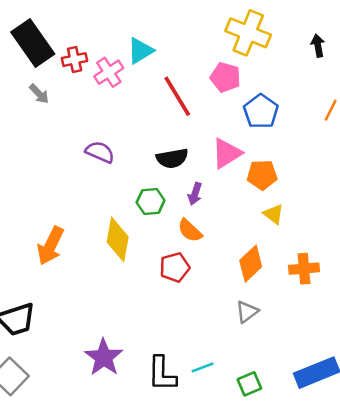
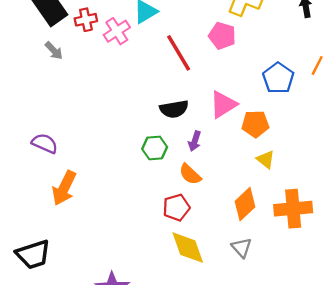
blue pentagon: (261, 111) -> (278, 78), moved
purple semicircle: (100, 152) -> (45, 143), moved
yellow diamond: (118, 239) -> (188, 248), moved, turned -30
orange cross: (304, 269) -> (293, 209), size x1.4
gray triangle: (247, 312) -> (242, 248), turned -35

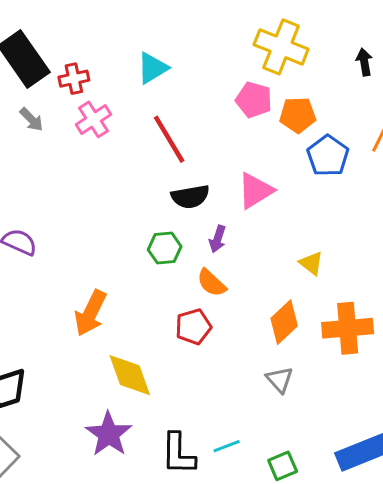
pink cross: (117, 31) -> (94, 119), moved
red line: (179, 53) -> (169, 139), moved
orange pentagon: (255, 124) -> (298, 115), moved
orange arrow: (64, 188) -> (90, 313), moved
yellow diamond: (188, 248) -> (130, 375), moved

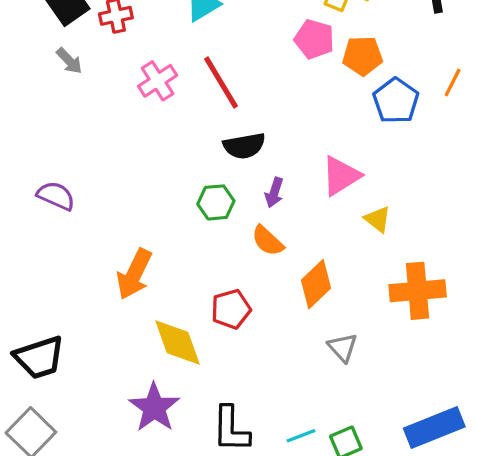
pink cross: (94, 119) -> (158, 81), moved
pink triangle: (255, 191) -> (341, 176), moved
orange diamond: (284, 322) -> (316, 284), moved
red pentagon: (193, 327) -> (231, 309), moved
cyan line: (227, 446) -> (301, 436), moved

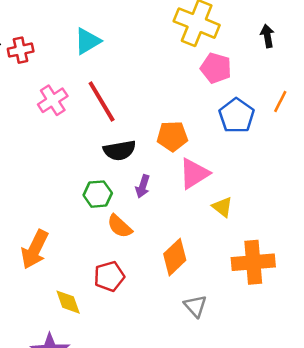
pink pentagon: (314, 39) -> (216, 68), moved
orange pentagon: (363, 56) -> (172, 136), moved
orange semicircle: (268, 241) -> (120, 226), moved
yellow diamond: (178, 342) -> (68, 302), size x0.7

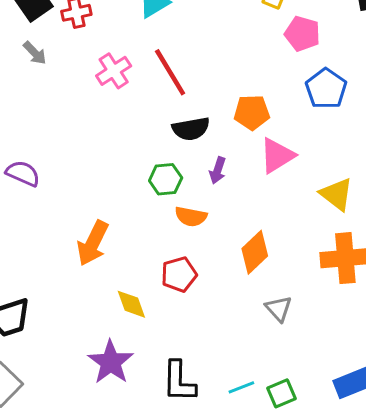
yellow triangle: (222, 207) -> (337, 194), moved, size x1.4
orange semicircle: (120, 226) -> (191, 216), turned -32

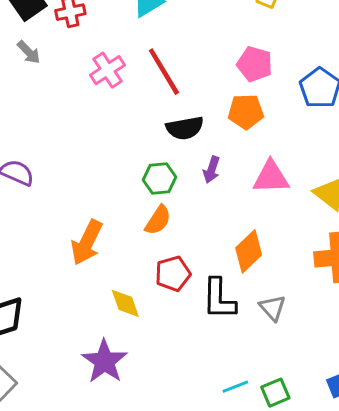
pink pentagon: (302, 34) -> (255, 64), moved
pink triangle: (277, 156) -> (271, 177), moved, turned 30
orange semicircle: (191, 216) -> (158, 220), moved, turned -68
black L-shape: (179, 381) -> (219, 299), moved

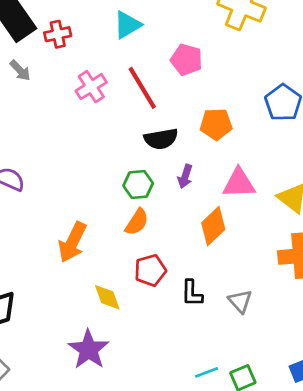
pink pentagon: (255, 64) -> (186, 60), moved
orange diamond: (249, 251) -> (213, 226), moved
black L-shape: (219, 299) -> (192, 293), size x0.7

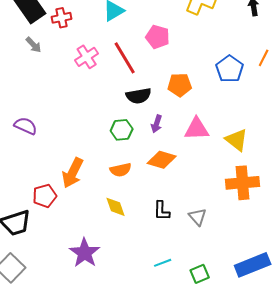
orange semicircle: (137, 222) -> (121, 170), moved, turned 45
orange diamond: (213, 226) -> (162, 160), moved, turned 60
red pentagon: (150, 270) -> (45, 196), moved
yellow diamond: (107, 297) -> (116, 207), moved
cyan line: (207, 372) -> (163, 263), moved

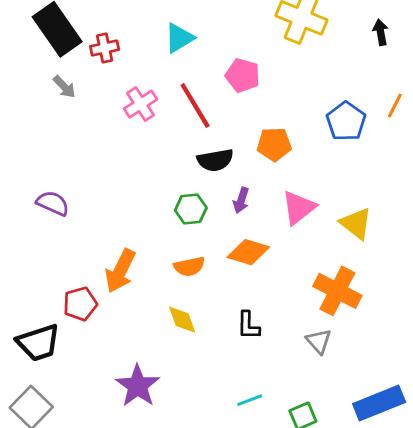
pink triangle: (197, 129) -> (299, 208), turned -36
orange cross: (243, 183) -> (337, 291), moved, turned 32
gray triangle: (198, 217) -> (319, 341), moved

